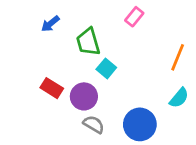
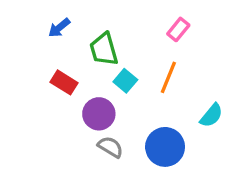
pink rectangle: (134, 17) -> (178, 29), moved
orange line: (178, 57) -> (168, 77), moved
red rectangle: (52, 88) -> (64, 82), moved

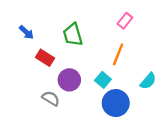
blue arrow: (59, 28) -> (26, 32), moved, turned -98
cyan square: (125, 81) -> (103, 80), moved
gray semicircle: (110, 147) -> (51, 98), moved

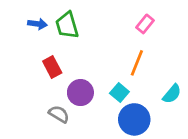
blue arrow: (26, 32) -> (37, 24), moved, turned -35
green trapezoid: (73, 35) -> (67, 25), moved
red rectangle: (45, 58) -> (52, 67), turned 30

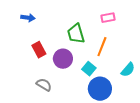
pink rectangle: (145, 24) -> (108, 18), turned 40
green trapezoid: (67, 25) -> (76, 34), moved
purple circle: (80, 93) -> (63, 59), moved

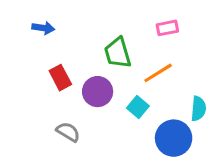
orange line: (102, 47) -> (158, 73), turned 36
cyan semicircle: (128, 70) -> (198, 109), turned -35
blue circle: (100, 89) -> (174, 138), moved

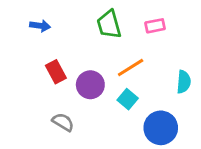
green trapezoid: (118, 53) -> (109, 24), moved
orange line: (158, 73) -> (131, 67), moved
cyan semicircle: (198, 109) -> (184, 82), moved

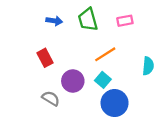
blue arrow: (40, 26) -> (54, 21), moved
purple circle: (90, 85) -> (73, 81), moved
blue circle: (161, 128) -> (115, 103), moved

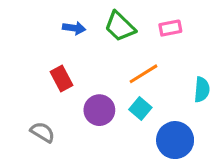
green trapezoid: (88, 20) -> (120, 26), turned -30
gray semicircle: (51, 98) -> (43, 132), moved
blue circle: (115, 103) -> (175, 140), moved

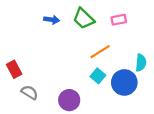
red rectangle: (61, 79) -> (14, 69), moved
purple circle: (99, 110) -> (69, 100), moved
blue circle: (175, 140) -> (124, 82), moved

